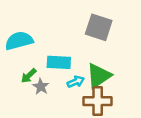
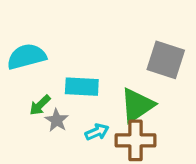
gray square: (99, 27) -> (166, 60), moved
cyan arrow: (76, 82) -> (97, 132), moved

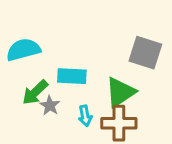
green arrow: (40, 105) -> (35, 92), size x1.4
cyan arrow: (97, 132) -> (85, 116), turned 102

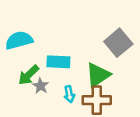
gray square: (145, 53) -> (118, 43), turned 32

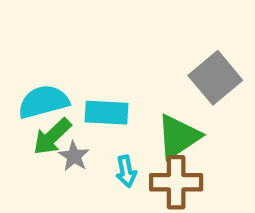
cyan semicircle: (19, 40) -> (43, 102), moved

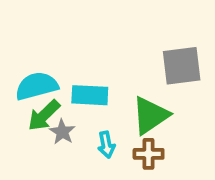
gray square: (215, 78) -> (182, 66), turned 33
brown cross: (176, 182) -> (149, 154), size x0.7

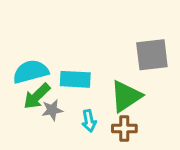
gray star: (62, 132) -> (52, 110), turned 30

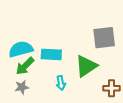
gray star: (52, 110) -> (22, 87), moved
brown cross: (124, 128) -> (111, 88), moved

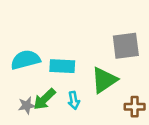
green arrow: (25, 66) -> (44, 99), moved

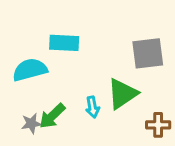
cyan rectangle: (62, 66) -> (64, 43), moved
cyan arrow: (74, 100) -> (93, 107), moved

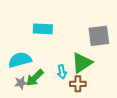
cyan semicircle: (30, 70) -> (20, 60), moved
brown cross: (158, 125) -> (78, 84), moved

